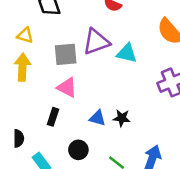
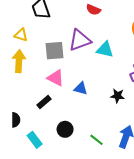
black rectangle: (53, 117) -> (44, 102), turned 32
blue triangle: (97, 118) -> (81, 88), moved
black star: (122, 118) -> (118, 96), moved

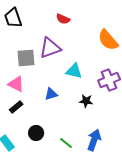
cyan triangle: (105, 50) -> (74, 71), moved
pink triangle: (56, 78) -> (16, 84), moved
blue triangle: (81, 88) -> (51, 94), turned -32

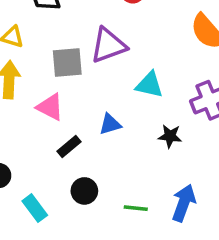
black rectangle: (16, 107) -> (69, 146), moved
green line: (66, 143) -> (136, 208), turned -32

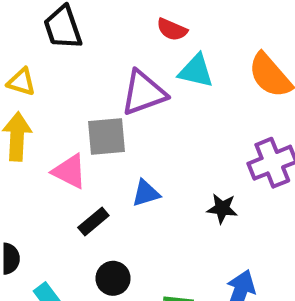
gray square: (67, 63) -> (106, 136), moved
cyan triangle: (149, 85) -> (196, 71), moved

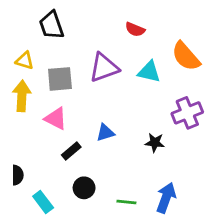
red semicircle: (172, 30) -> (135, 29), moved
cyan triangle: (196, 71) -> (149, 72), moved
gray square: (106, 136) -> (60, 79), moved

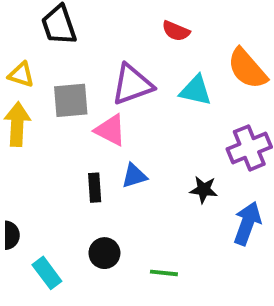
pink triangle: (56, 119) -> (110, 130), moved
black rectangle: (71, 151) -> (95, 188), moved, turned -54
blue arrow: (166, 198) -> (247, 223), moved

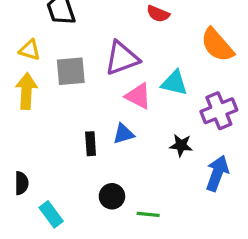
cyan triangle: (196, 90) -> (174, 83), moved
pink triangle: (110, 130) -> (138, 96), moved
black circle: (104, 253) -> (112, 196), moved

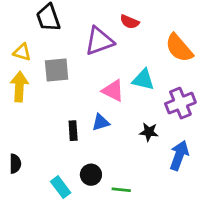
purple triangle: (122, 58) -> (99, 41), moved
cyan rectangle: (51, 214) -> (61, 187), moved

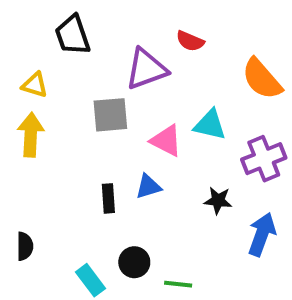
gray square: (57, 70) -> (110, 115), moved

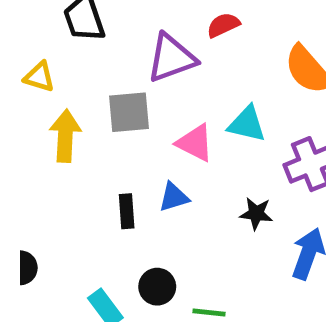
red semicircle: (190, 41) -> (223, 25), turned 132
yellow arrow: (31, 135) -> (65, 136), moved

